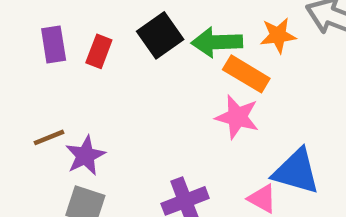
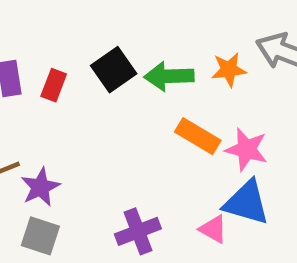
orange rectangle: (246, 74) -> (198, 136), moved
pink star: (237, 117) -> (246, 149), moved

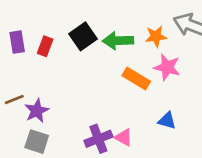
pink star: (246, 149) -> (167, 67), moved
blue triangle: (246, 203) -> (167, 121), size x0.6
pink triangle: (213, 229) -> (124, 137), moved

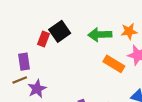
black square: (83, 36) -> (60, 31), moved
purple rectangle: (17, 42) -> (24, 62), moved

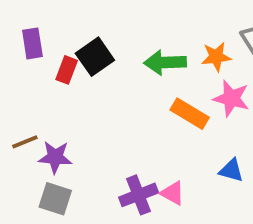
purple rectangle: (24, 62) -> (32, 43), moved
purple star: (37, 89) -> (55, 157), turned 30

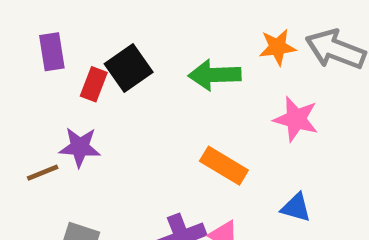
orange star: (216, 57) -> (277, 47), moved
orange rectangle: (190, 114) -> (224, 166), moved
purple star: (55, 157) -> (80, 147), moved

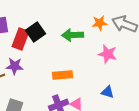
red rectangle: (94, 84) -> (21, 39), size x1.5
orange rectangle: (224, 166) -> (63, 75), moved, turned -36

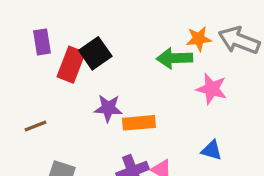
green arrow: (73, 35) -> (174, 58), moved
purple star: (15, 66) -> (108, 108), moved

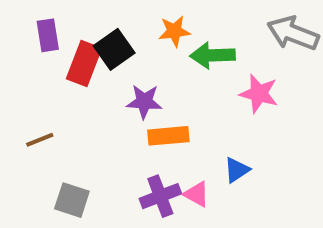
orange star: (199, 39) -> (174, 31), moved
purple star: (108, 108) -> (144, 102), moved
blue triangle: (212, 150) -> (237, 170), moved, turned -50

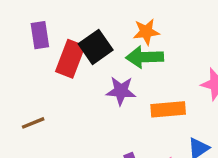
green arrow: (213, 55) -> (145, 57), moved
orange rectangle: (168, 136) -> (168, 109), moved

